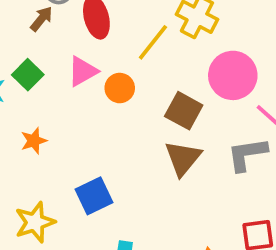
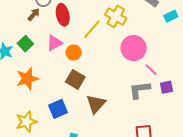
brown square: (184, 111) -> (75, 79), moved
orange star: (34, 141) -> (27, 79), size x1.6
brown triangle: (183, 158) -> (96, 104), moved

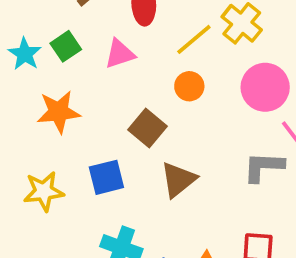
orange circle: (74, 52) -> (189, 86), moved

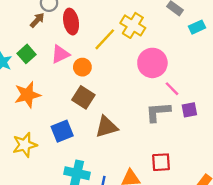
orange circle: (189, 86) -> (82, 67), moved
brown triangle: (178, 180) -> (106, 127), turned 30

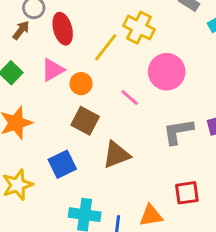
pink line: (172, 89) -> (130, 97), moved

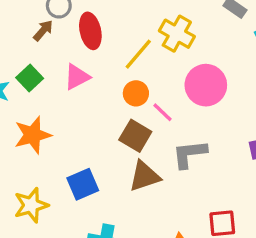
orange circle: (81, 84) -> (136, 93), moved
brown square: (85, 121) -> (135, 136), moved
gray L-shape: (178, 131) -> (190, 154), moved

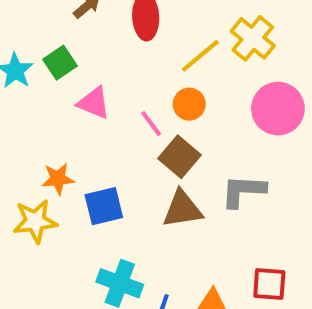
pink triangle: (77, 77) -> (94, 103), moved, turned 40
pink line: (162, 112) -> (151, 124), moved
orange star: (33, 135) -> (58, 179), moved, size x0.7

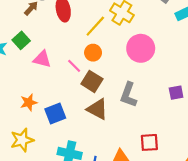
gray L-shape: (243, 191) -> (128, 95), turned -65
brown triangle: (182, 209) -> (97, 109), turned 45
yellow star: (35, 221) -> (22, 140), moved

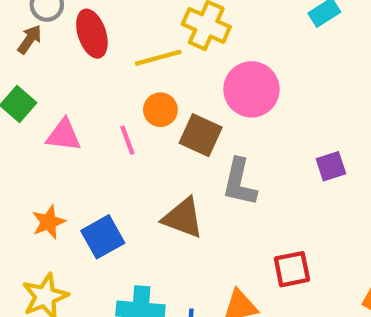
yellow line: (95, 26) -> (158, 58), turned 40
pink line: (74, 66) -> (127, 140), turned 32
brown square: (92, 81) -> (201, 135), moved

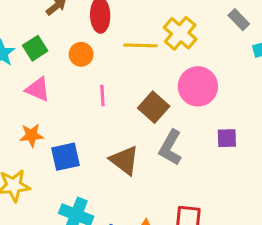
orange circle: (160, 110) -> (81, 54), moved
pink triangle: (64, 135) -> (38, 89), moved
purple square: (331, 166) -> (227, 138), moved

